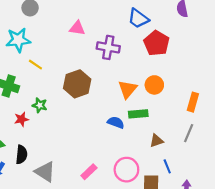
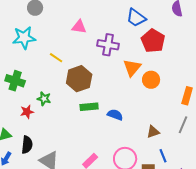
yellow line: (35, 65) -> (56, 58), moved
orange triangle: (128, 89) -> (132, 68), moved
green rectangle: (138, 114) -> (89, 107), moved

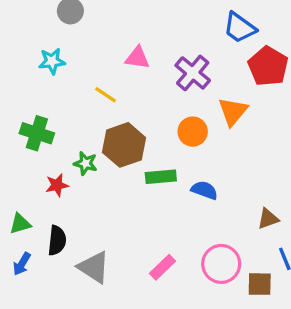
pink triangle: (79, 27) -> (137, 58), moved
cyan star: (24, 38) -> (52, 61), size x0.7
purple cross: (108, 45) -> (193, 73), turned 30
brown hexagon: (79, 79) -> (124, 145), moved
orange circle: (151, 80) -> (193, 132), moved

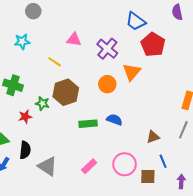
green rectangle: (161, 177) -> (88, 124), moved

